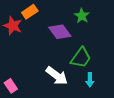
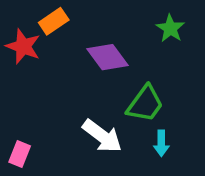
green star: (82, 16) -> (170, 28), moved
pink rectangle: (11, 86) -> (20, 154), turned 56

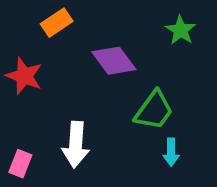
red star: (23, 46) -> (24, 76), moved
white arrow: (102, 136) -> (76, 145), moved, turned 57

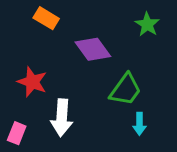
orange rectangle: (57, 23) -> (46, 18), turned 65
red star: (24, 76) -> (32, 82), moved

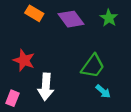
purple diamond: (93, 49) -> (71, 19), moved
cyan arrow: (139, 124) -> (103, 91), turned -49

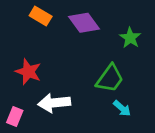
green star: (109, 18) -> (130, 38), moved
white arrow: (46, 87) -> (54, 103), turned 80

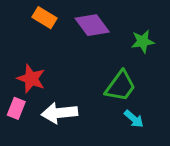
green star: (130, 38) -> (143, 41), turned 30
pink rectangle: (15, 116) -> (16, 108), moved

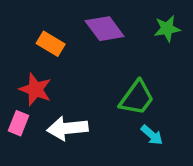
orange rectangle: (45, 18) -> (51, 44), moved
green star: (143, 41) -> (167, 29), moved

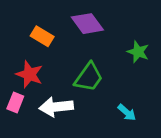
green star: (167, 29) -> (138, 52), moved, turned 30
green trapezoid: (137, 98) -> (89, 77), moved

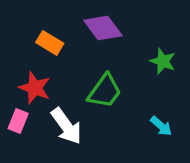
white arrow: (56, 107) -> (66, 126), turned -120
cyan arrow: (127, 112) -> (161, 126), moved

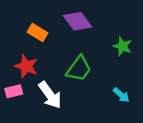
pink rectangle: (18, 121) -> (14, 91), turned 54

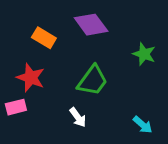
white arrow: (50, 95) -> (78, 117), moved, size x0.6
cyan arrow: (121, 95) -> (143, 125), moved

